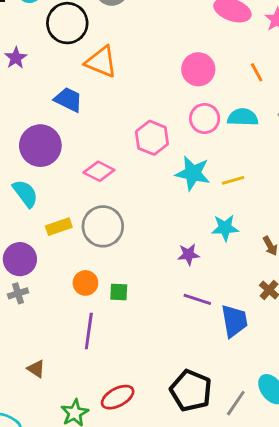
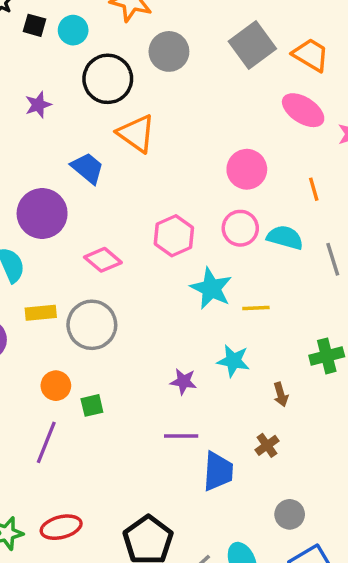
green square: (119, 292) -> (92, 405), turned -30
purple line: (197, 299) -> (181, 436), turned -32

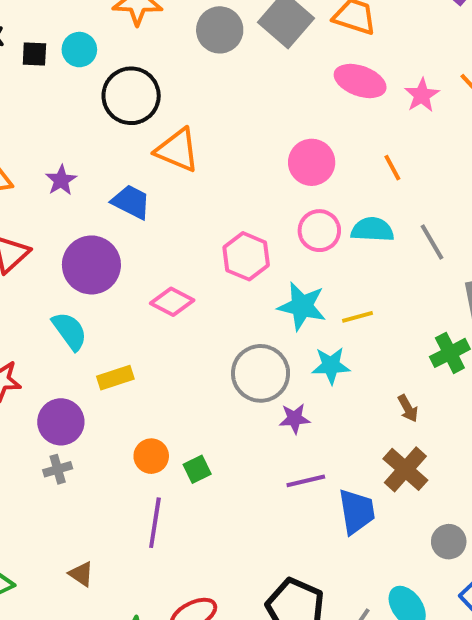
gray circle: (169, 51) -> (220, 30), moved
purple star: (38, 105) -> (61, 180), moved
gray circle: (92, 325) -> (261, 373), moved
cyan star: (233, 361) -> (331, 366), moved
brown cross: (267, 445) -> (405, 469), size x1.6

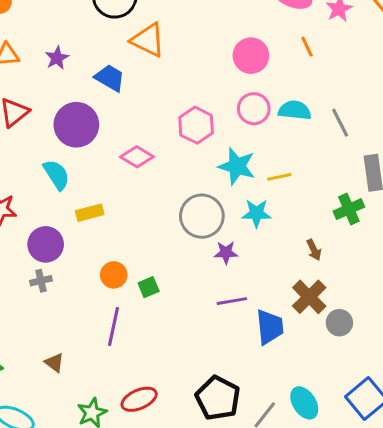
orange line: (392, 168) -> (307, 47), moved
gray circle: (449, 542) -> (339, 323), moved

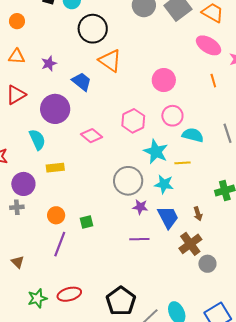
pink circle: (251, 56) -> (164, 80), moved
cyan semicircle: (295, 110) -> (193, 135), moved
orange circle: (114, 275) -> (56, 215), moved
blue trapezoid: (270, 327) -> (168, 217), moved, turned -30

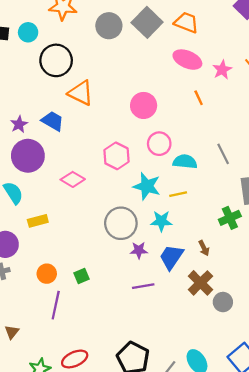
purple star: (49, 63) -> (19, 124), moved
blue trapezoid: (168, 217) -> (171, 257), turned -110
brown triangle: (18, 262) -> (12, 332), turned 32

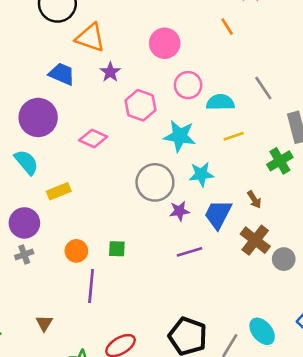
purple star: (19, 124) -> (110, 72), moved
yellow line: (178, 194) -> (234, 136), moved
green square: (82, 276) -> (117, 249), turned 32

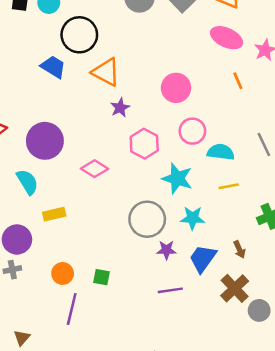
blue trapezoid: (62, 74) -> (53, 67), moved

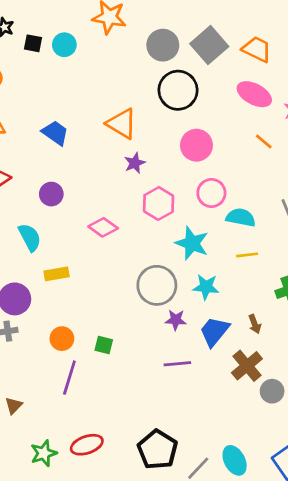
black circle: (79, 35) -> (178, 90), moved
blue trapezoid: (53, 67) -> (55, 133), moved
orange line: (238, 81) -> (264, 142), turned -30
purple circle: (45, 141) -> (51, 194), size x0.6

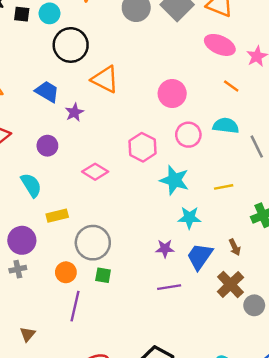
black circle: (178, 90) -> (71, 45), moved
purple star: (135, 163) -> (74, 112), moved
cyan semicircle: (241, 217) -> (226, 126), moved
gray circle: (157, 285) -> (93, 243), moved

